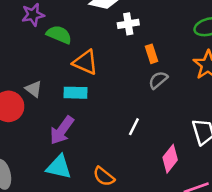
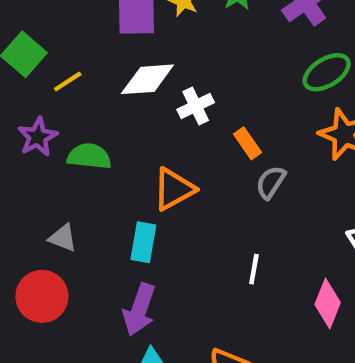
orange triangle: (85, 62) -> (174, 189), moved, turned -36
gray triangle: (34, 89) -> (63, 238), moved
cyan rectangle: (75, 93) -> (143, 242), turned -65

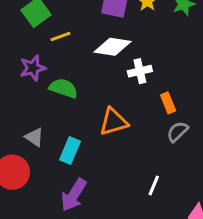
cyan rectangle: (143, 242) -> (70, 151), moved

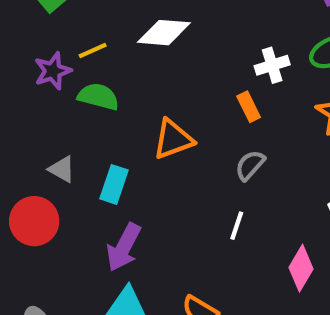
yellow line: (60, 36) -> (93, 51), moved
white cross: (140, 71) -> (272, 65), moved
gray semicircle: (177, 132) -> (250, 165), moved

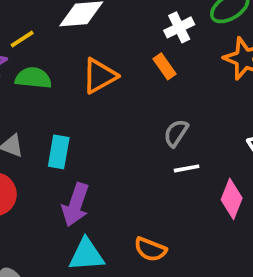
orange triangle: (173, 139) -> (99, 76), moved
gray semicircle: (250, 165) -> (176, 133), moved
white line: (237, 226) -> (187, 168), moved, turned 70

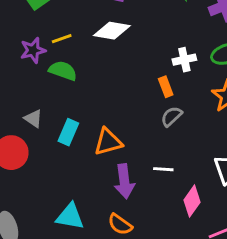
orange triangle: (99, 76) -> (108, 142), moved
gray semicircle: (176, 133) -> (171, 116), moved
purple arrow: (76, 205) -> (124, 181), moved, turned -40

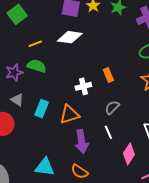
purple star: (33, 50) -> (14, 72), moved
white cross: (184, 60) -> (83, 86), moved
gray semicircle: (171, 116) -> (112, 107), moved
white line: (163, 169) -> (108, 132), turned 64

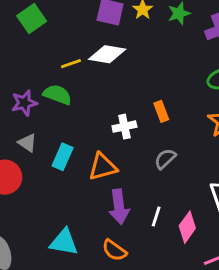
yellow line: (35, 44) -> (71, 64), moved
white line: (108, 132) -> (156, 216), moved, turned 40

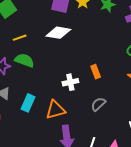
yellow line: (71, 64) -> (20, 38), moved

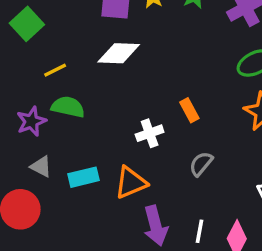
cyan rectangle: (28, 103) -> (83, 177), turned 60

